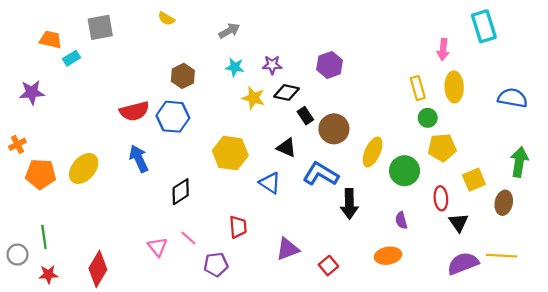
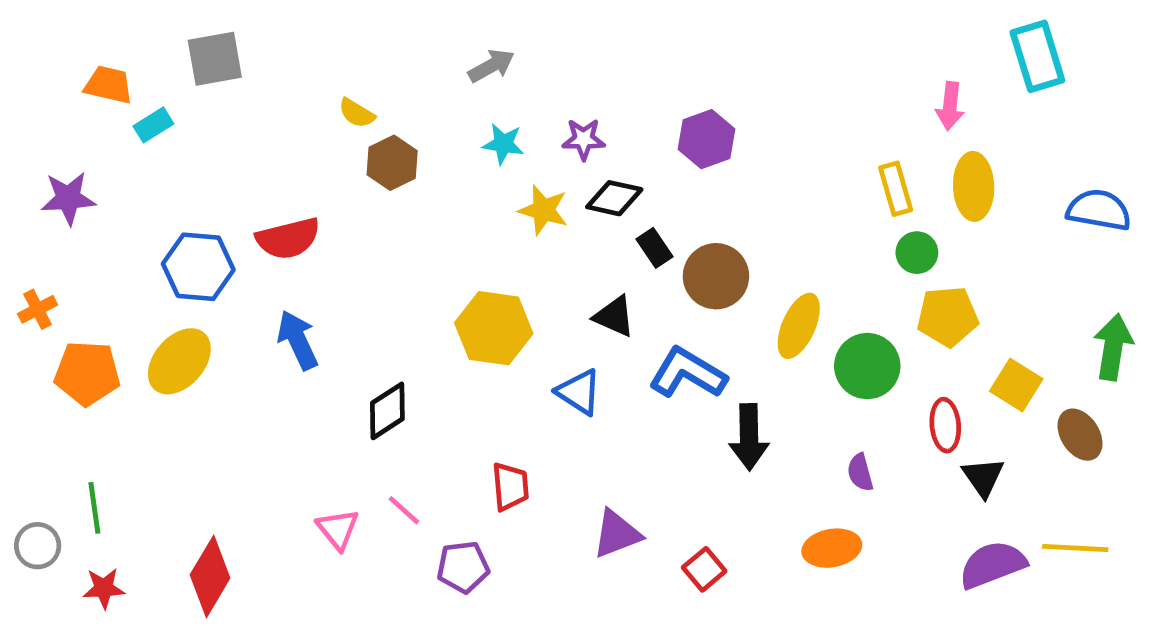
yellow semicircle: (166, 19) -> (357, 113), moved
blue hexagon: (173, 117) -> (198, 267), moved
yellow square: (474, 180) -> (1016, 385), turned -35
brown ellipse: (504, 203) -> (1080, 435), turned -45

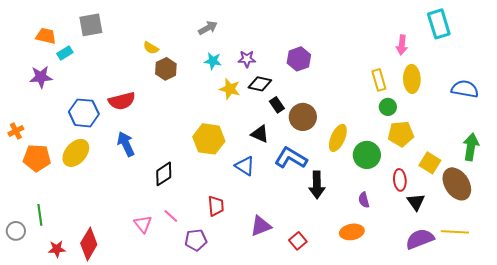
purple star: (68, 198) -> (41, 77), moved
brown ellipse: (1080, 435) -> (457, 184), size x1.5
red star: (104, 588) -> (57, 249), moved

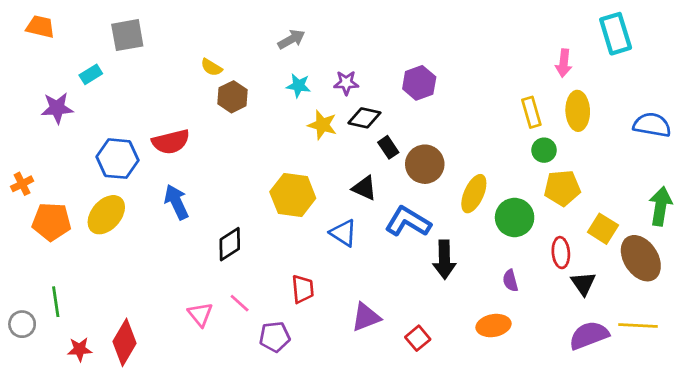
orange trapezoid: (46, 36) -> (40, 27), moved

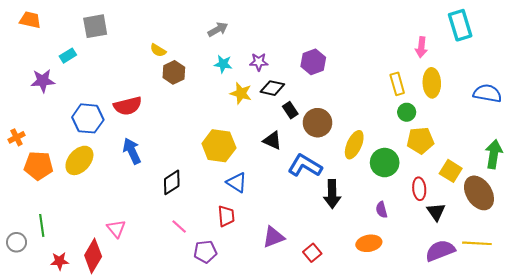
blue triangle: (343, 233) -> (237, 182), moved
pink triangle: (200, 314) -> (116, 229), moved

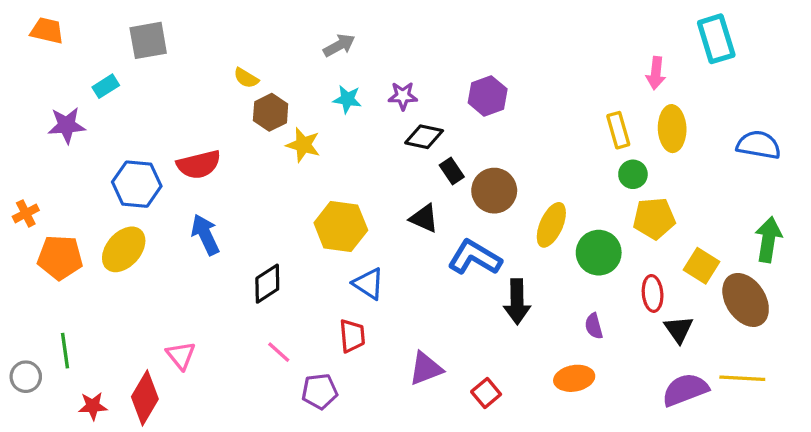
yellow star: (241, 93) -> (303, 145), moved

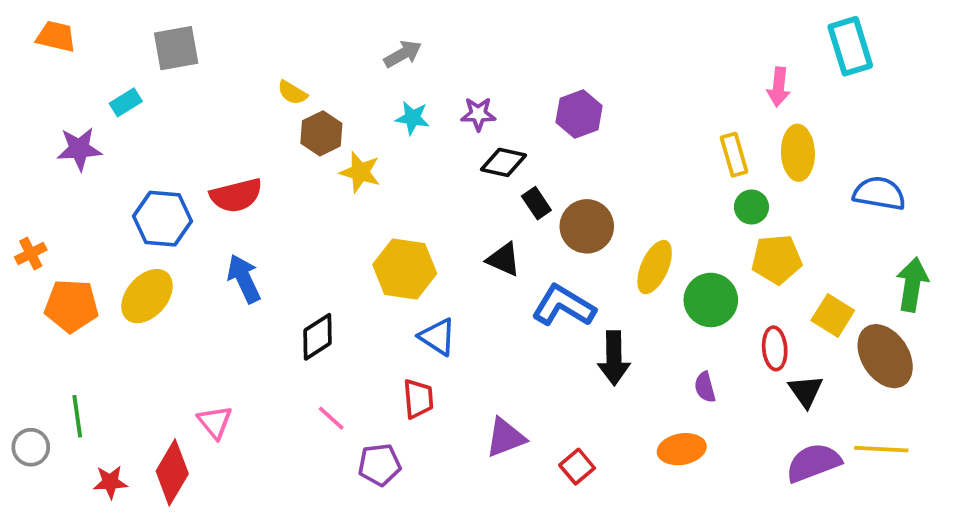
blue semicircle: (759, 145) -> (879, 193), moved

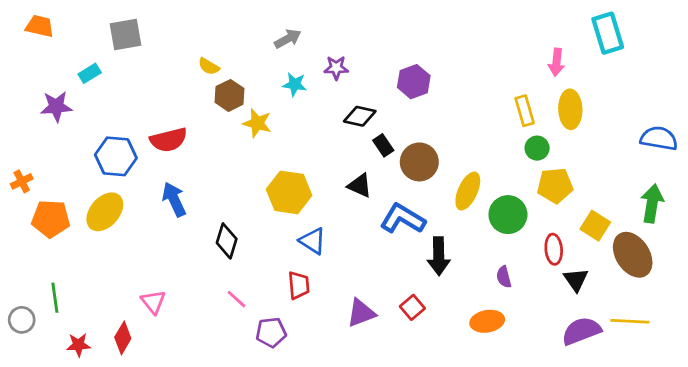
purple star: (478, 114) -> (336, 68), moved
blue semicircle: (879, 193) -> (659, 138), moved
black diamond: (318, 337) -> (227, 241), turned -40
red square: (577, 467) -> (412, 307), moved
red diamond: (172, 472) -> (123, 338), size x0.7

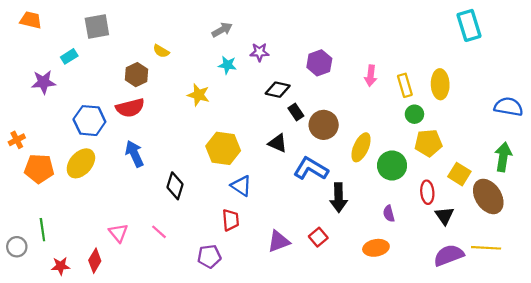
pink arrow: (556, 62) -> (371, 76), moved
brown hexagon: (229, 95) -> (137, 75), moved
pink line: (236, 299) -> (159, 232), moved

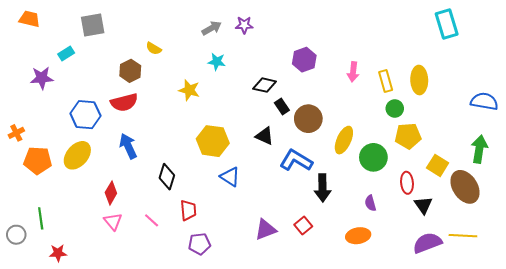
purple star: (259, 52) -> (244, 25), moved
red trapezoid: (231, 220) -> (188, 210), moved
red diamond: (95, 261) -> (111, 193), moved

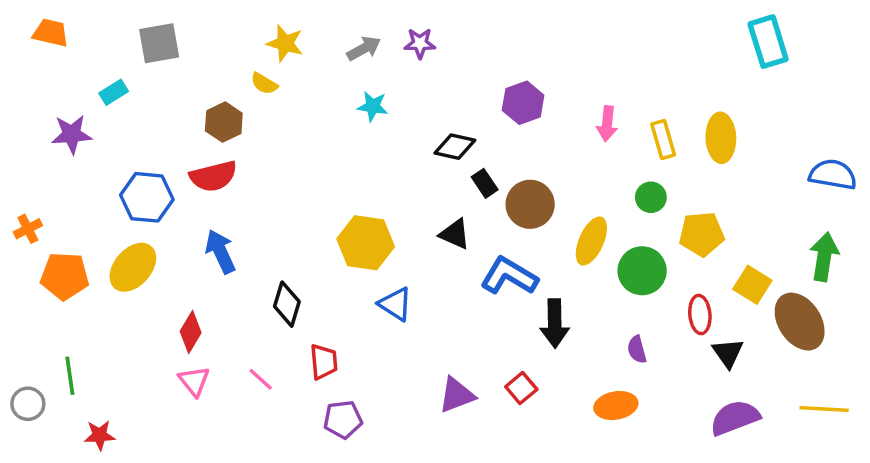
yellow star: (189, 90) -> (285, 43), moved
green circle: (395, 108) -> (651, 197), moved
yellow line: (463, 236) -> (824, 409), moved

